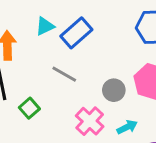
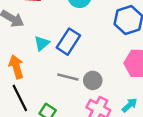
gray circle: (114, 90) -> (93, 80), moved

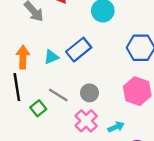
cyan triangle: (42, 43) -> (51, 57), moved
gray line: (68, 77) -> (58, 95), moved

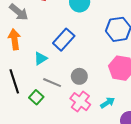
orange arrow: (23, 57) -> (14, 39), moved
cyan triangle: (51, 57) -> (41, 58), moved

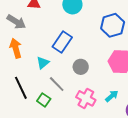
gray circle: (79, 76) -> (81, 67), moved
gray line: (52, 83) -> (57, 84), turned 30

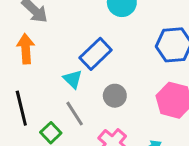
cyan triangle: (43, 63) -> (73, 79), moved, turned -48

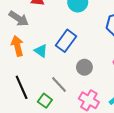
cyan triangle: (73, 79) -> (41, 51), moved

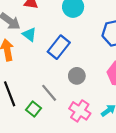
cyan triangle: (41, 51) -> (29, 34), moved

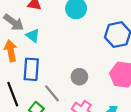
blue rectangle: (59, 47) -> (31, 69), moved, turned -35

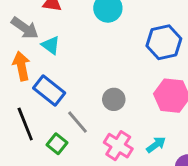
blue rectangle: (31, 69) -> (49, 90), turned -55

